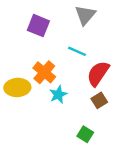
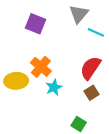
cyan line: (77, 51) -> (96, 32), moved

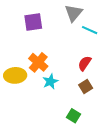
purple square: (36, 24) -> (33, 22), turned -30
red semicircle: (90, 68) -> (85, 63), size x0.7

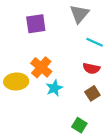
cyan line: (90, 30) -> (95, 42), moved
red semicircle: (85, 63) -> (91, 68), turned -112

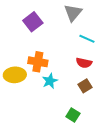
purple square: (36, 24) -> (33, 22), turned -30
orange cross: (41, 67) -> (38, 62), turned -30

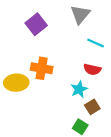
cyan star: (50, 81) -> (79, 89), moved
brown square: (85, 86) -> (92, 107), moved

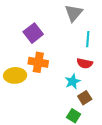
purple square: (36, 24) -> (33, 33), moved
cyan line: (96, 43) -> (88, 39), turned 70

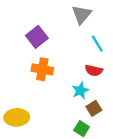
cyan line: (88, 39) -> (97, 44), turned -35
yellow ellipse: (15, 75) -> (17, 117), moved

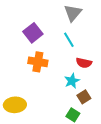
cyan line: (97, 44) -> (69, 40), moved

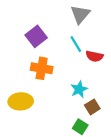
red semicircle: (84, 63) -> (95, 56), moved
yellow ellipse: (15, 105) -> (21, 101), moved

